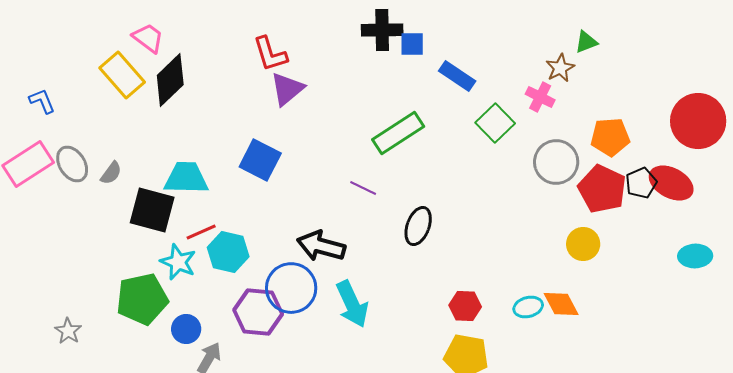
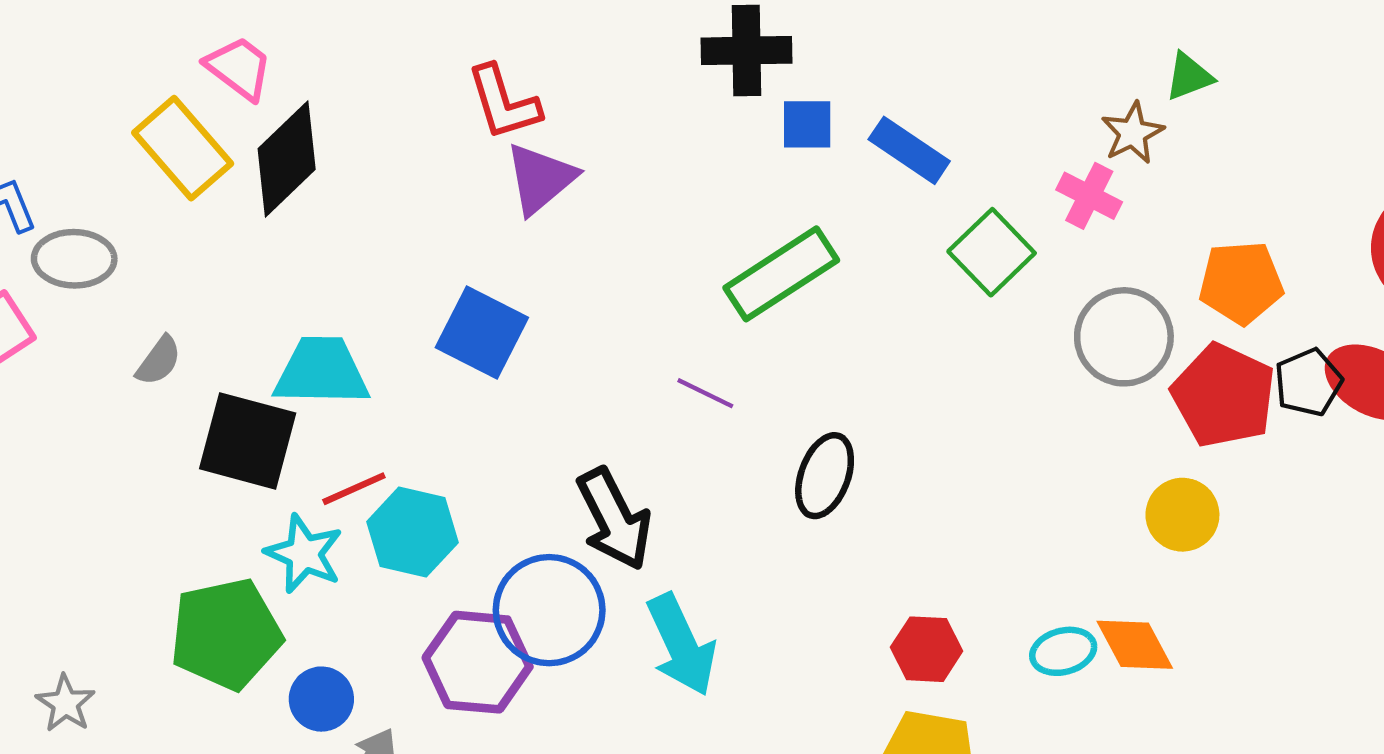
blue square: (412, 44) -> (807, 124), moved
gray ellipse: (72, 164) -> (74, 259), moved, turned -57
black arrow: (321, 246) -> (614, 519), turned -132

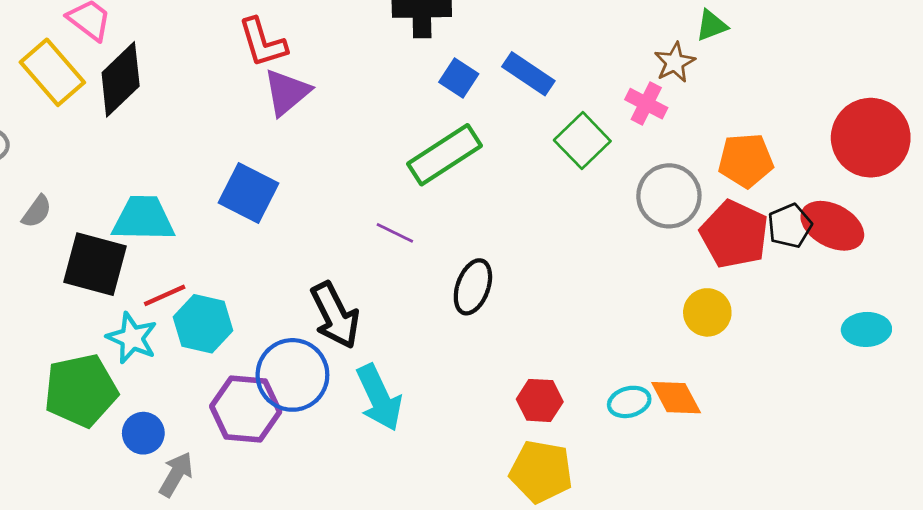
blue square: (807, 124) -> (459, 78), moved, turned 33

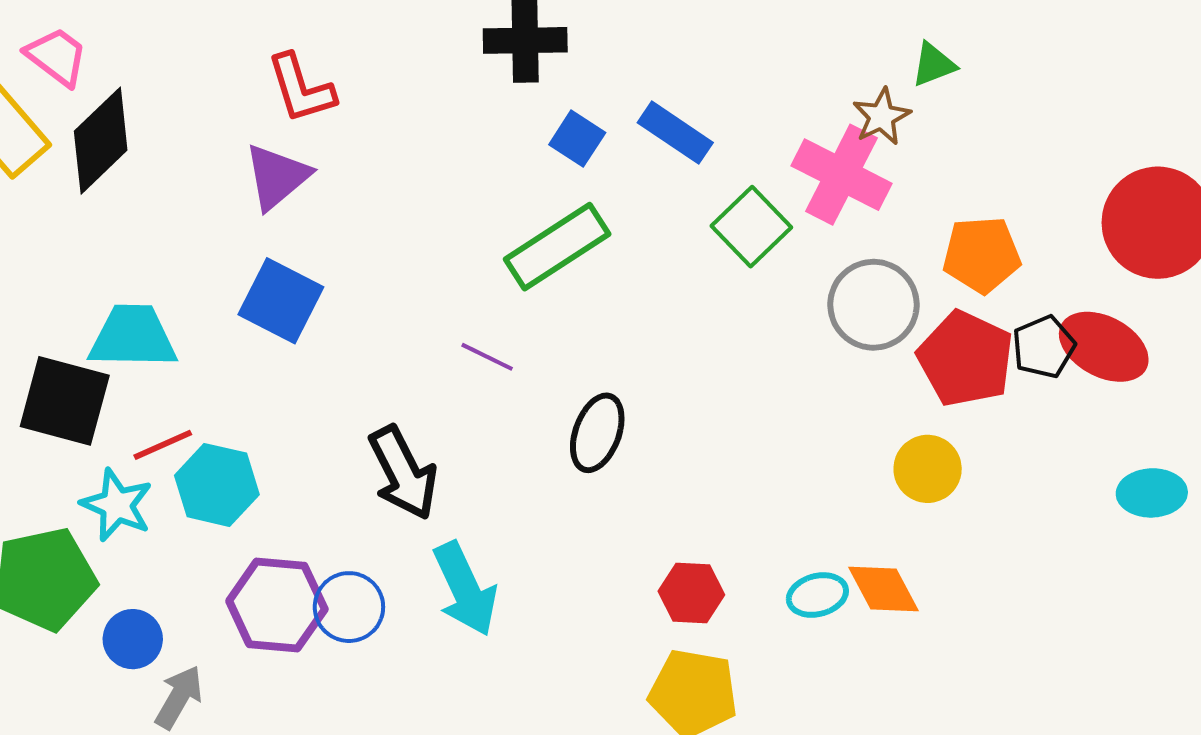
purple triangle: (287, 92) -> (277, 177), moved
pink cross: (646, 104) -> (841, 175), size x1.6
blue circle: (292, 375) -> (349, 607), moved, size x0.7

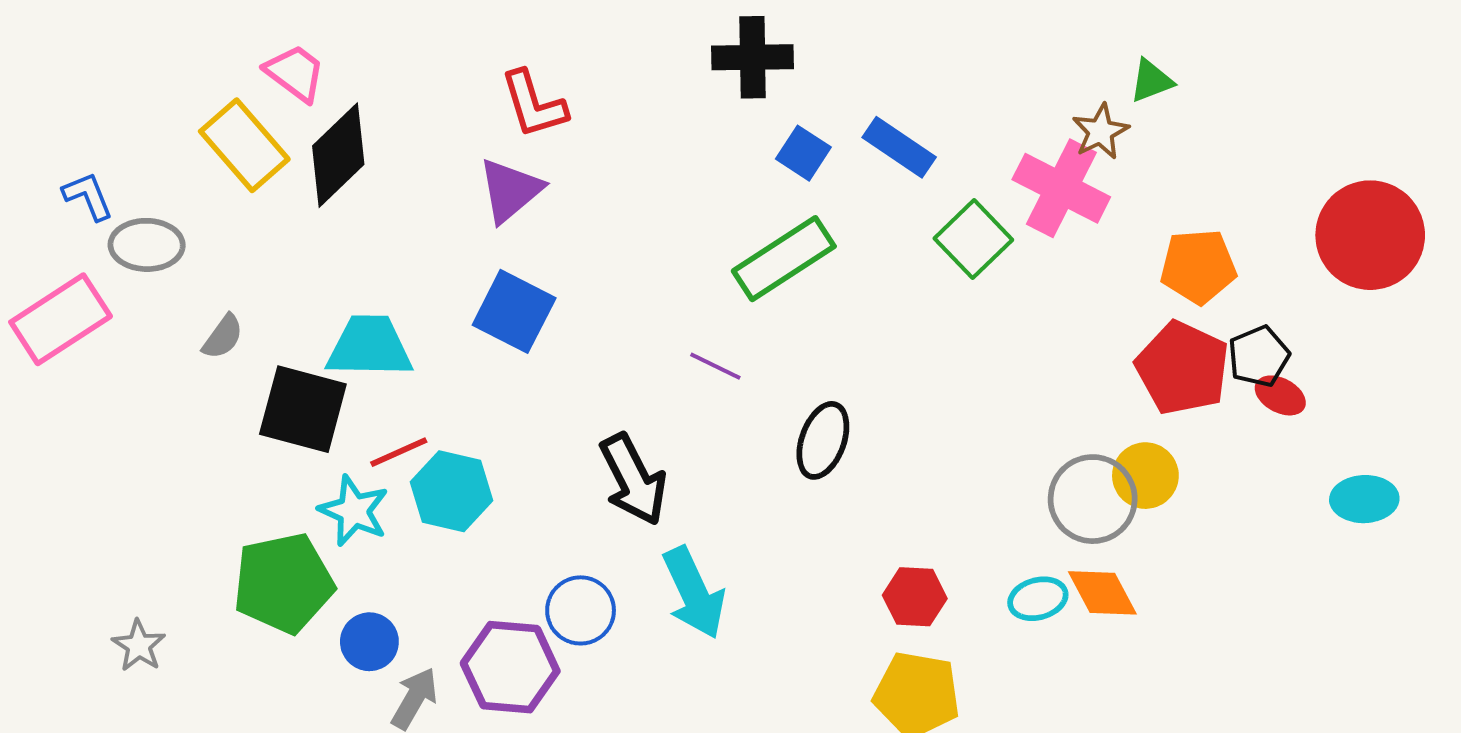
gray circle: (873, 305) -> (1093, 499), moved
red ellipse: (1104, 347) -> (1280, 395), moved, size x0.6
purple hexagon: (277, 605) -> (510, 667), moved

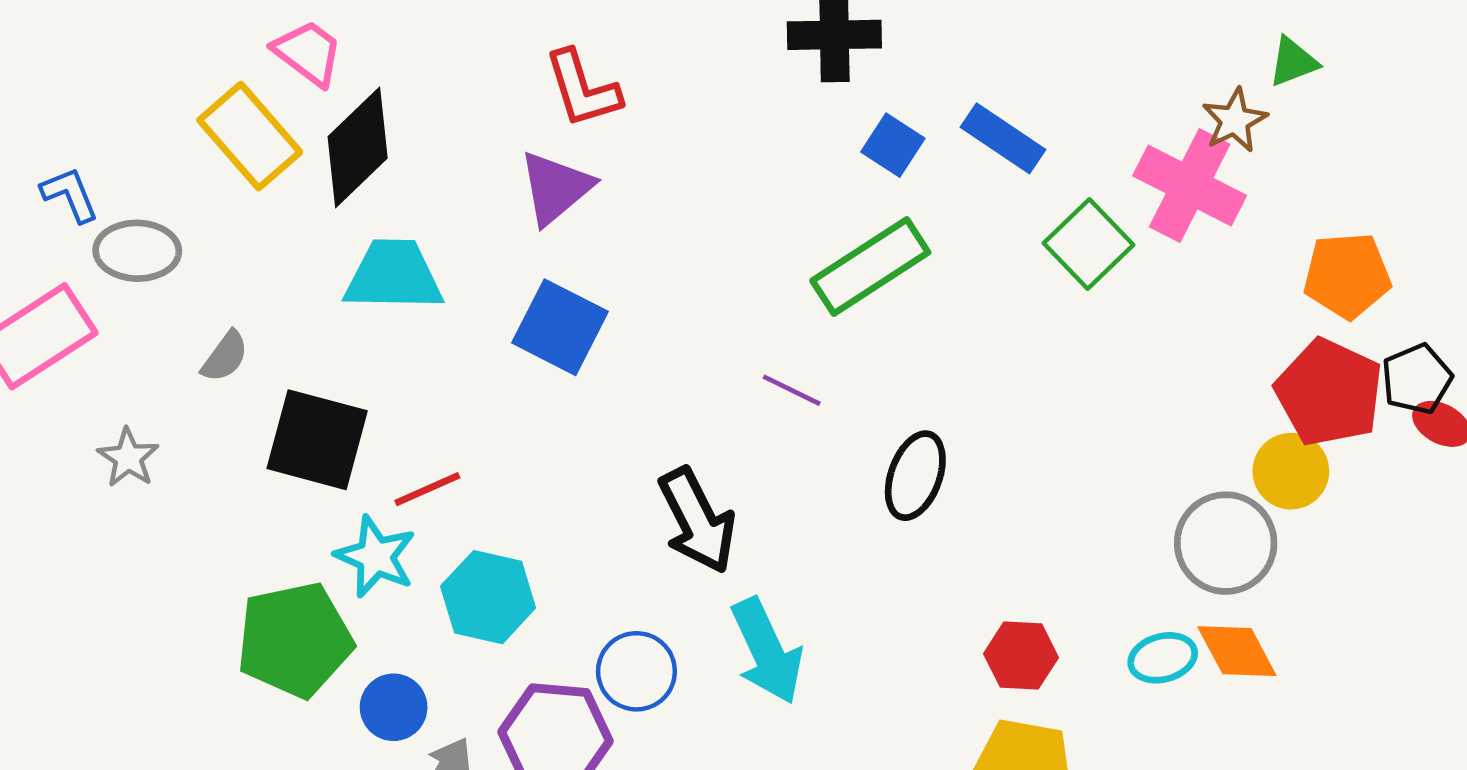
cyan trapezoid: (369, 347) -> (394, 276), moved
yellow circle: (1145, 476) -> (1291, 471), moved
cyan hexagon: (452, 491) -> (488, 597), moved
gray star: (139, 646) -> (128, 458), moved

